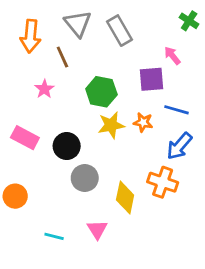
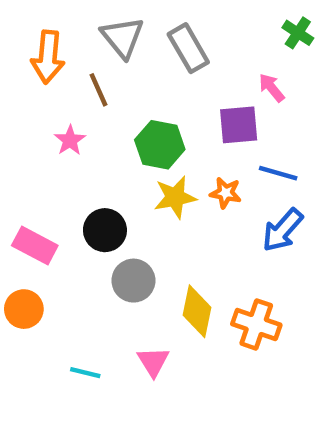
pink rectangle: (25, 138) -> (35, 245), moved
orange cross: (163, 182) -> (256, 324), moved

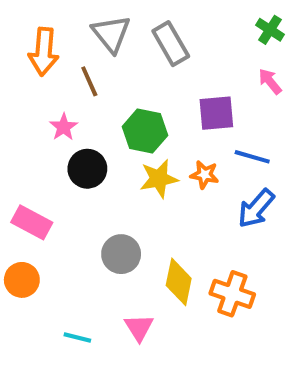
pink arrow: (272, 88) -> (270, 81), moved
black circle: (105, 230) -> (87, 169), moved

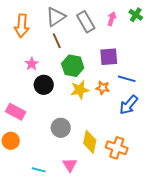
gray triangle: (111, 34) -> (56, 17), turned 35
brown line: (89, 81) -> (57, 41), moved
pink arrow: (270, 81) -> (112, 19), moved, turned 56

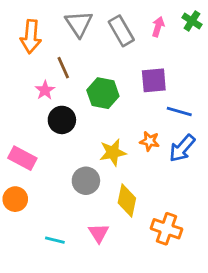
gray triangle: (56, 17) -> (79, 24), turned -30
brown line: (57, 41) -> (63, 68), moved
orange star: (103, 88) -> (150, 141), moved
yellow star: (80, 90) -> (113, 152), moved
orange cross: (117, 148) -> (166, 229), moved

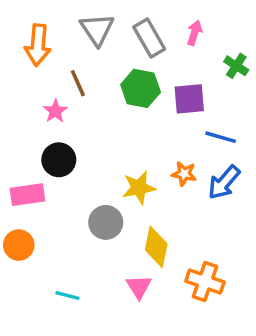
green cross: (192, 21) -> (236, 66), moved
green hexagon: (103, 93) -> (141, 88), moved
black circle: (62, 120) -> (59, 160), moved
pink rectangle: (22, 158) -> (27, 195), turned -36
pink triangle: (99, 233) -> (139, 287), moved

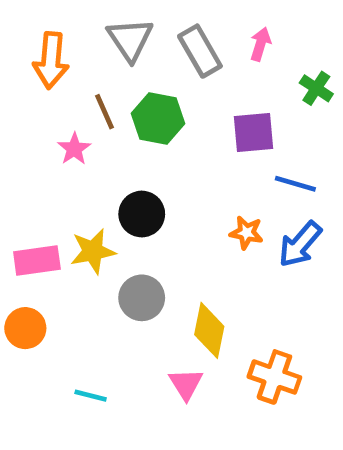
green hexagon: (141, 88) -> (158, 119), moved
black circle: (59, 160) -> (142, 214), moved
yellow star: (139, 188) -> (93, 251), moved

